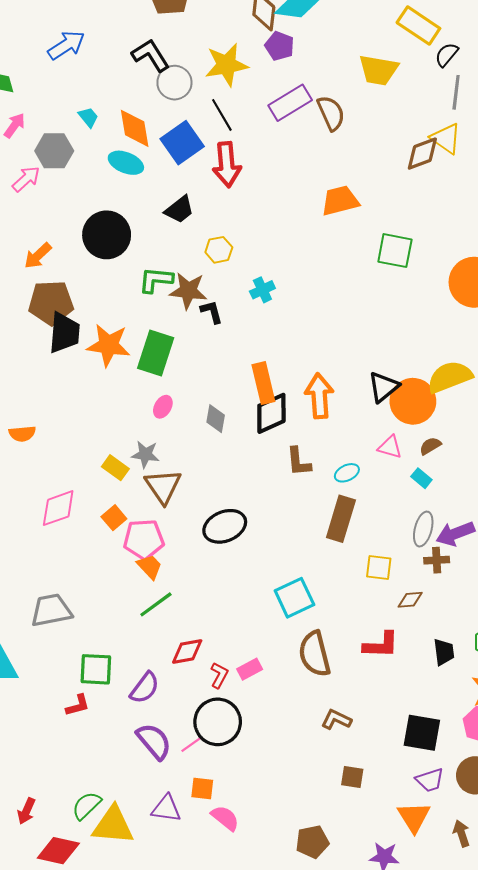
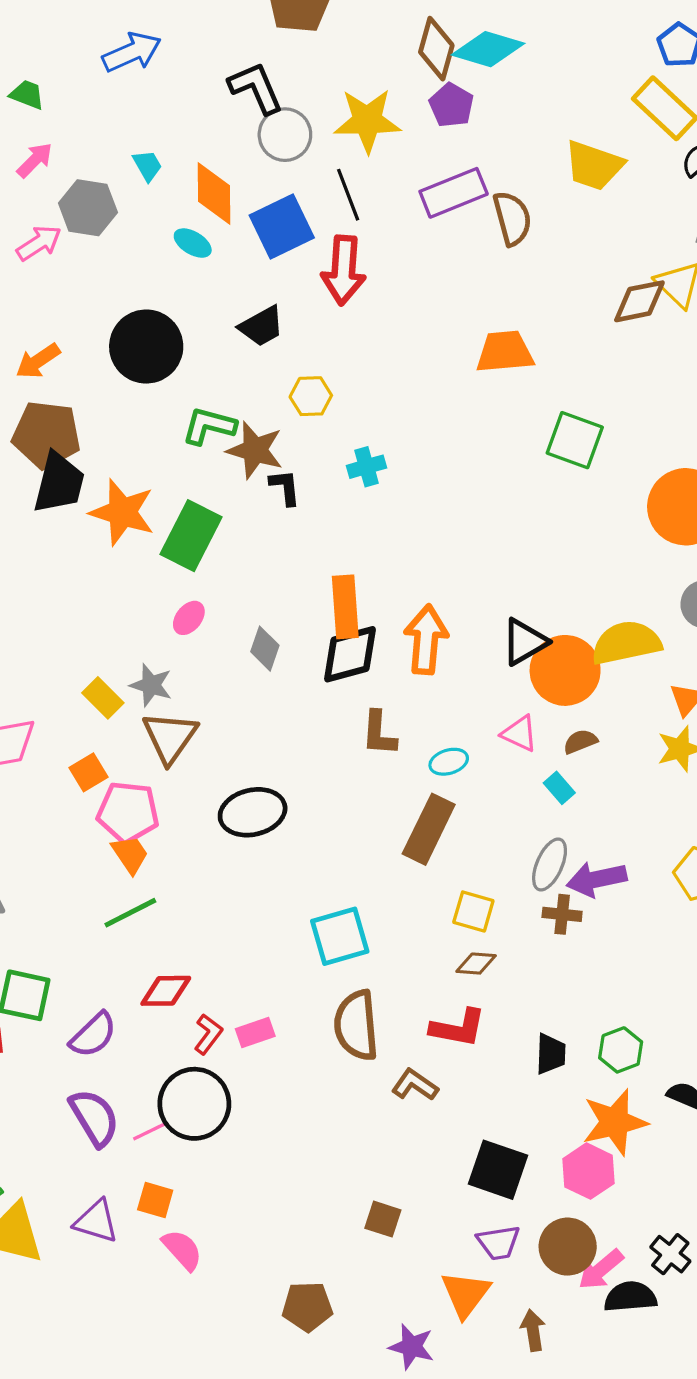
cyan ellipse: (126, 163) -> (193, 243), size x0.7
brown diamond: (410, 600) -> (476, 964), moved
brown L-shape: (336, 719) -> (415, 1085), moved

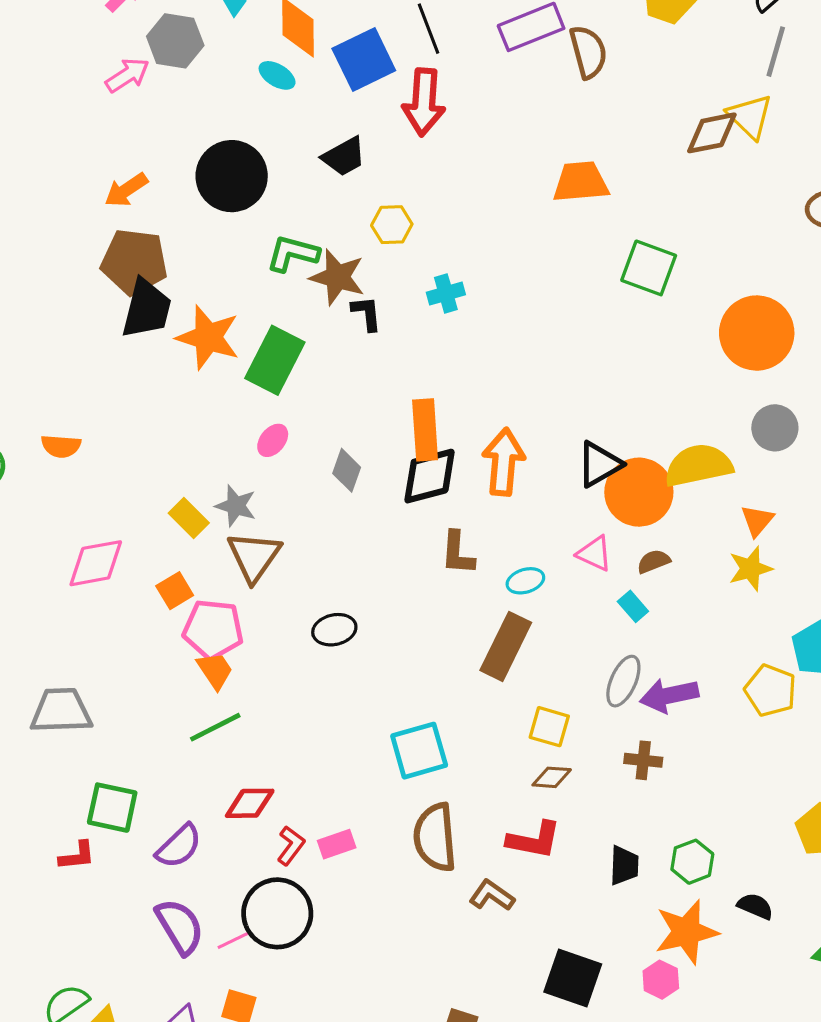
black ellipse: (253, 812) -> (334, 630), size x0.7
brown cross: (562, 914) -> (643, 760), moved
pink hexagon: (588, 1171) -> (661, 980), size x0.7

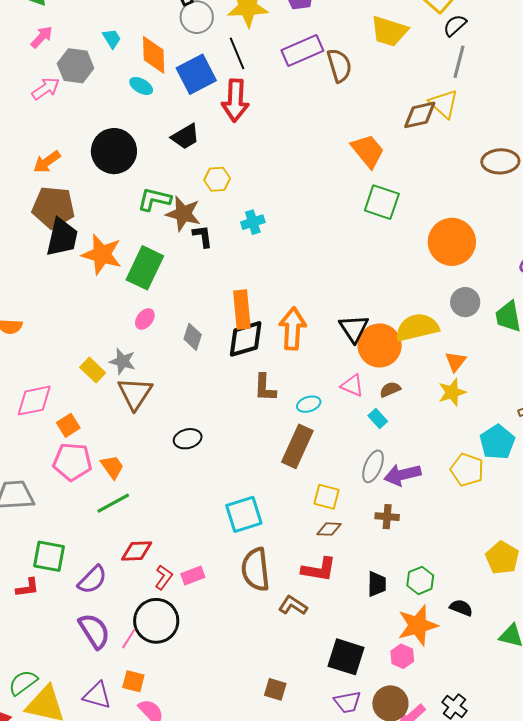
orange trapezoid: (581, 182) -> (368, 151), moved, turned 57
black triangle: (599, 464) -> (354, 328), turned -32
orange square: (175, 591) -> (68, 425), moved
pink pentagon: (213, 629) -> (72, 462), moved
pink line: (233, 940) -> (129, 639), turned -30

